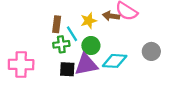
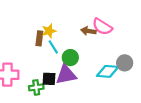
yellow star: (89, 21) -> (49, 31), moved
green cross: (61, 44) -> (36, 87), moved
cyan diamond: (115, 61) -> (108, 71), moved

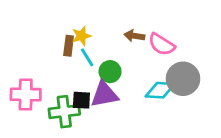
pink semicircle: (102, 27) -> (162, 44), moved
gray circle: (125, 63) -> (183, 79), size x1.5
green cross: (36, 87) -> (64, 112), size x1.5

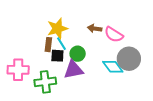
yellow star: (81, 36) -> (57, 29), size x1.5
brown rectangle: (69, 46) -> (48, 45), moved
cyan diamond: (160, 90) -> (113, 67), turned 50
black square: (81, 100) -> (57, 56), moved

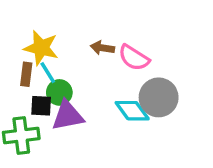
yellow star: (57, 29) -> (41, 48), turned 30
green circle: (78, 54) -> (59, 92), moved
black square: (57, 56) -> (41, 106), moved

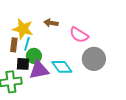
brown arrow: (102, 48) -> (51, 23), moved
cyan line: (48, 73) -> (27, 44), turned 48
cyan diamond: (132, 111) -> (62, 67), moved

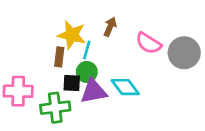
brown arrow: (51, 23) -> (110, 27), turned 104
cyan line: (27, 44) -> (87, 50), moved
gray circle: (94, 59) -> (184, 53), moved

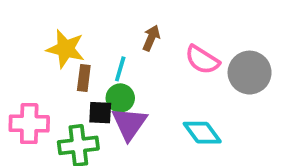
yellow star: (72, 35) -> (66, 49), moved
cyan diamond: (125, 87) -> (202, 133), moved
purple triangle: (94, 91) -> (129, 124), turned -44

